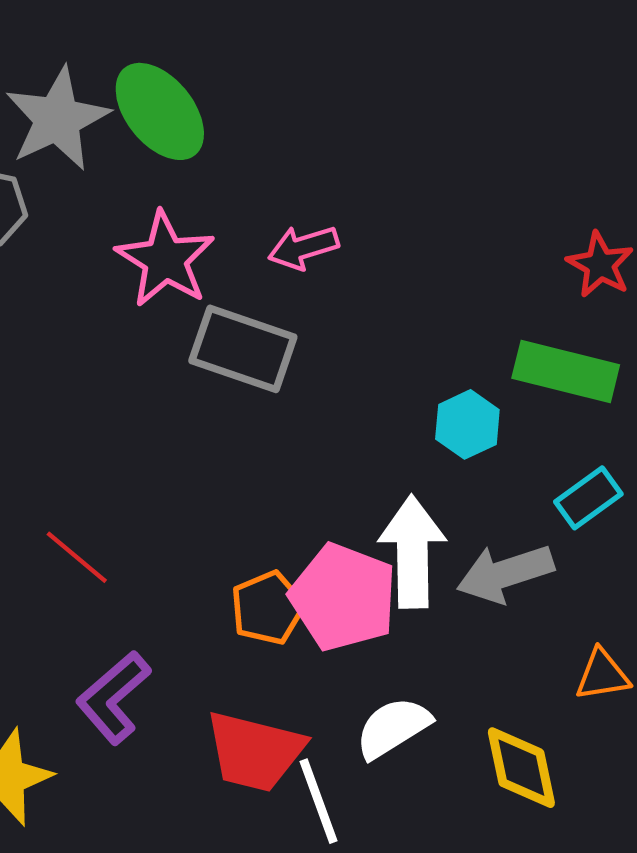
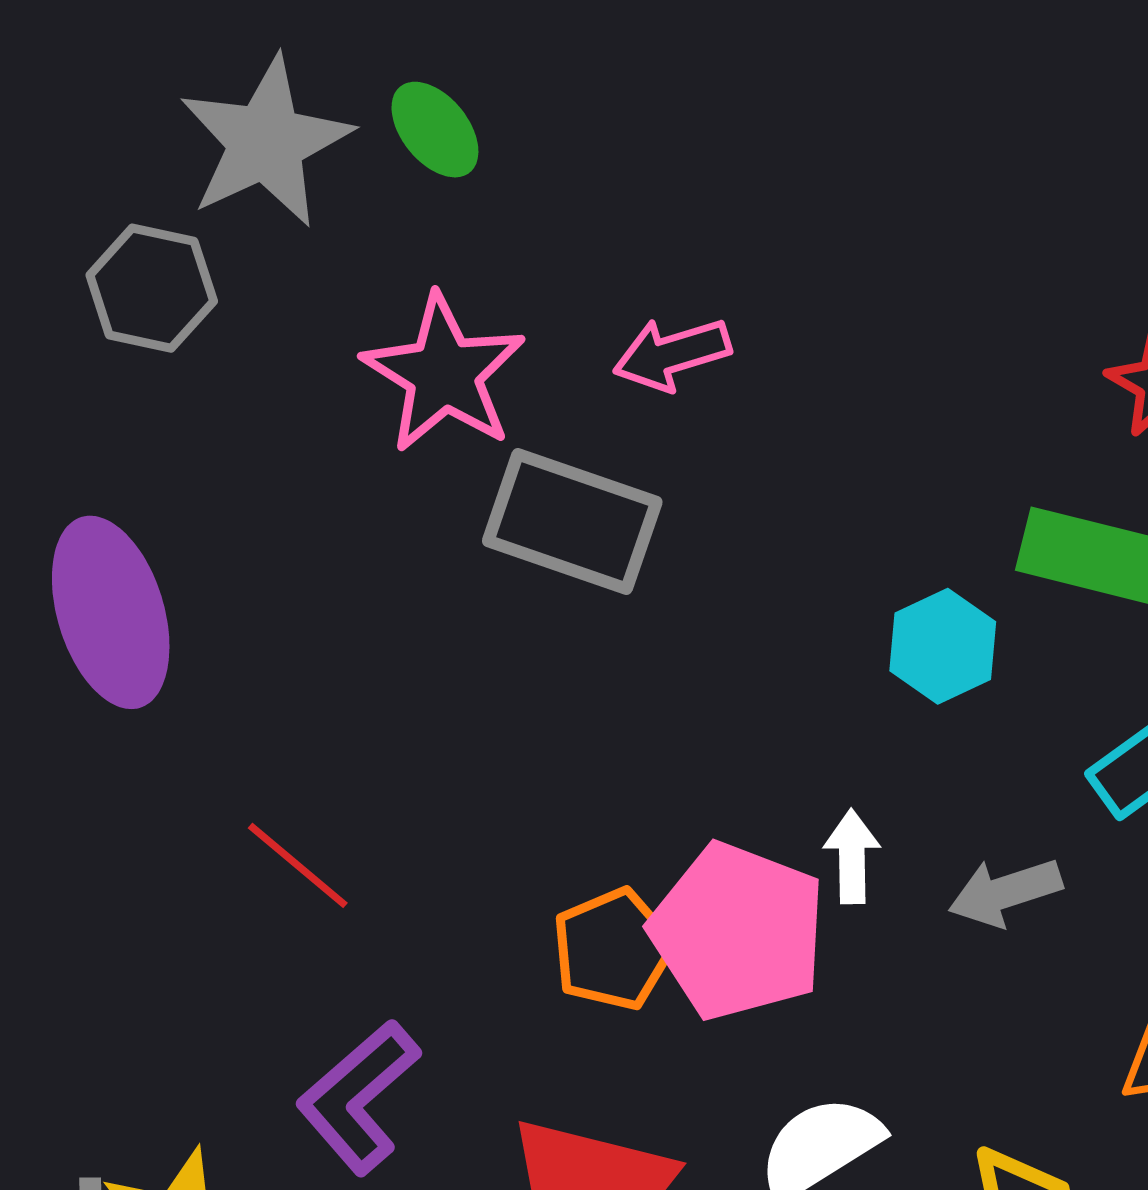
green ellipse: (160, 111) -> (435, 130), size x0.6
white arrow: (412, 552) -> (852, 857), size x0.5
gray arrow: (505, 573) -> (1005, 892), size x0.7

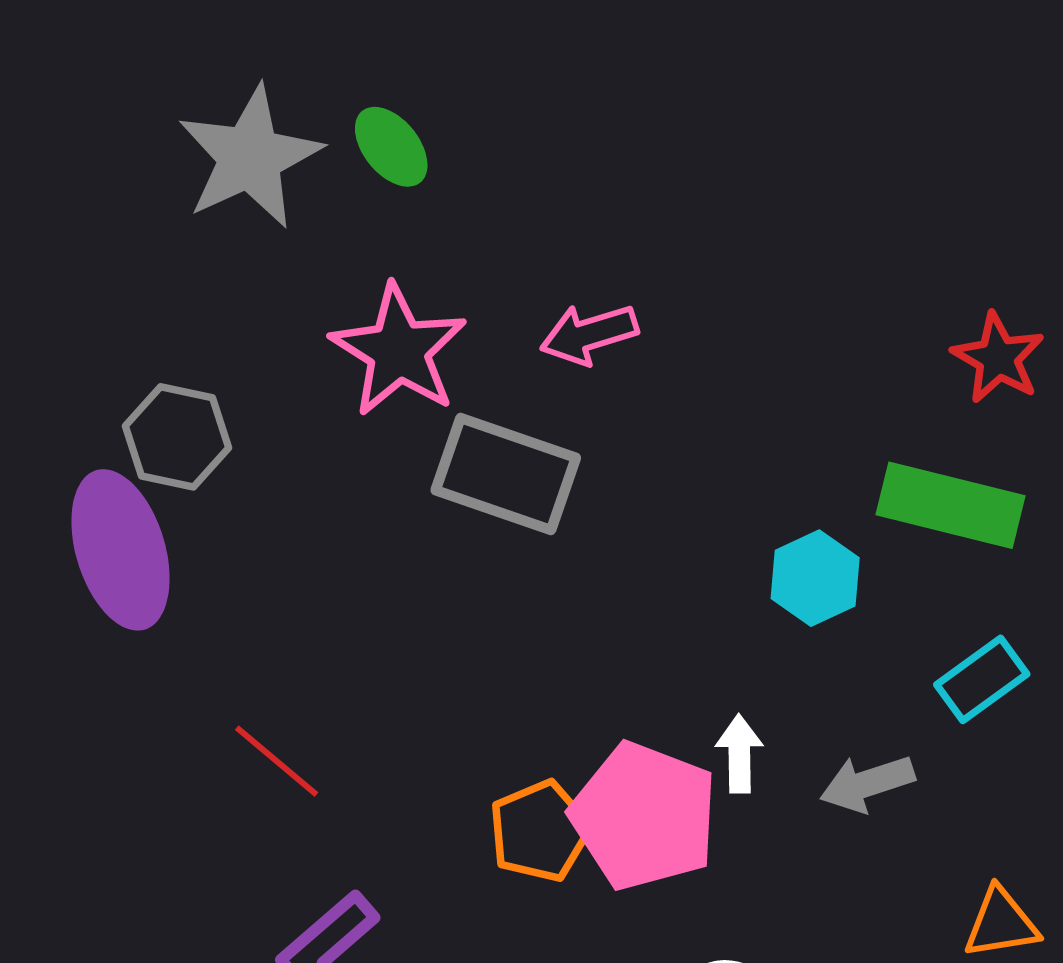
gray hexagon: (152, 288) -> (177, 437), moved

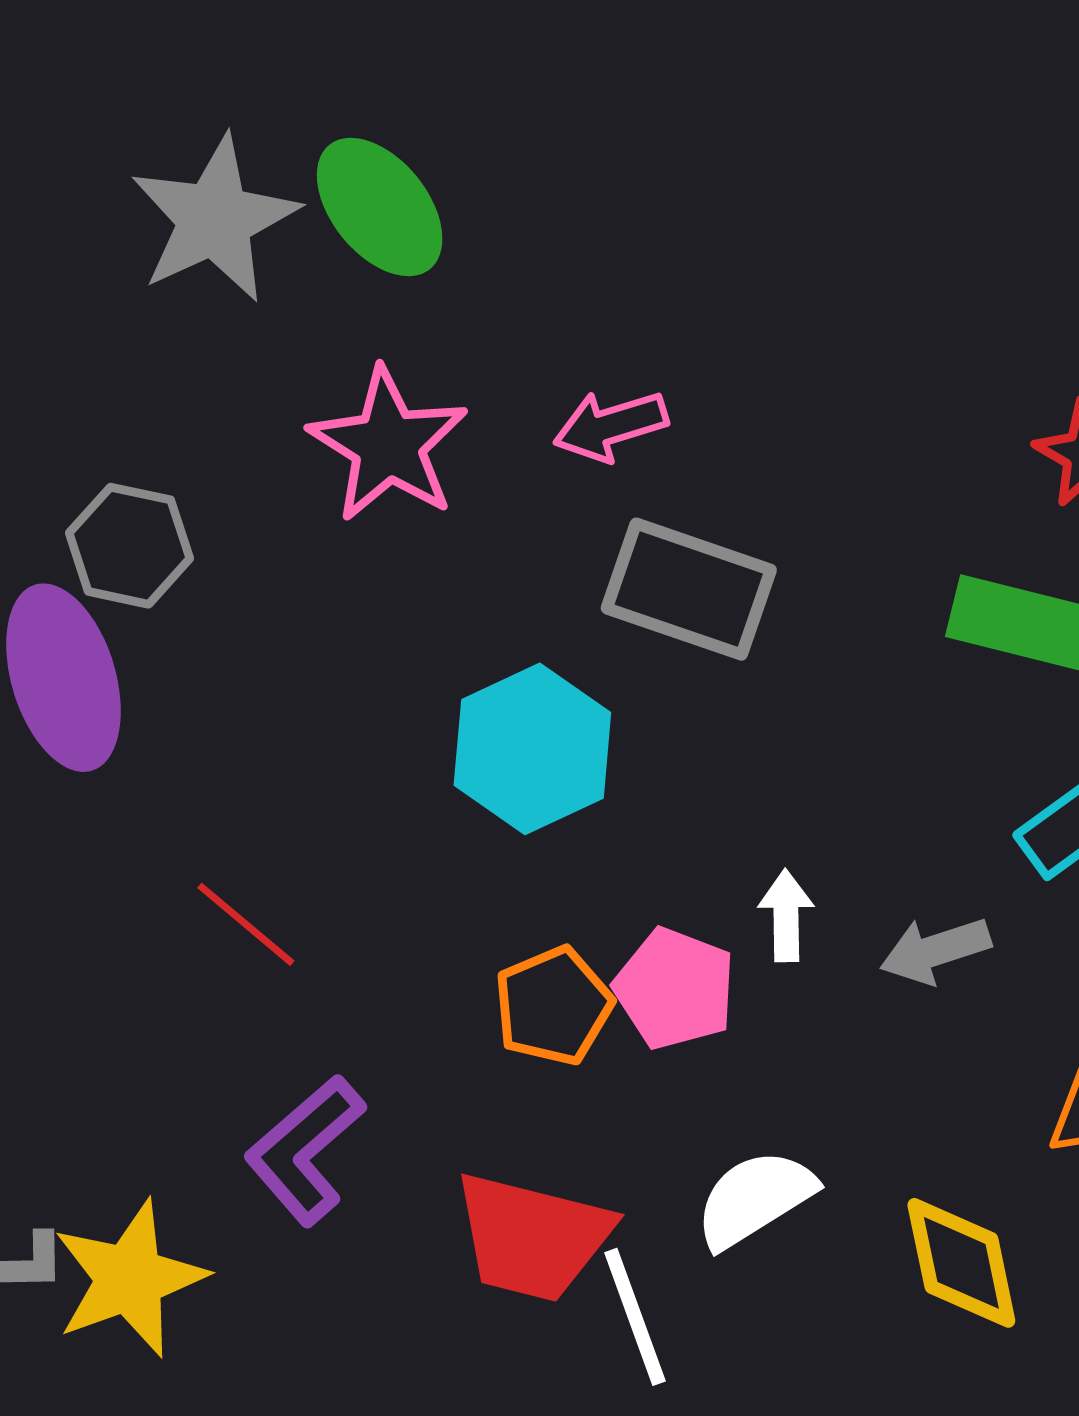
green ellipse: (391, 147) -> (380, 207), size x1.5
gray rectangle: (506, 474) -> (689, 589), moved
cyan hexagon: (815, 578) -> (532, 749), moved, size x1.5
pink pentagon: (644, 816) -> (675, 989), size x0.7

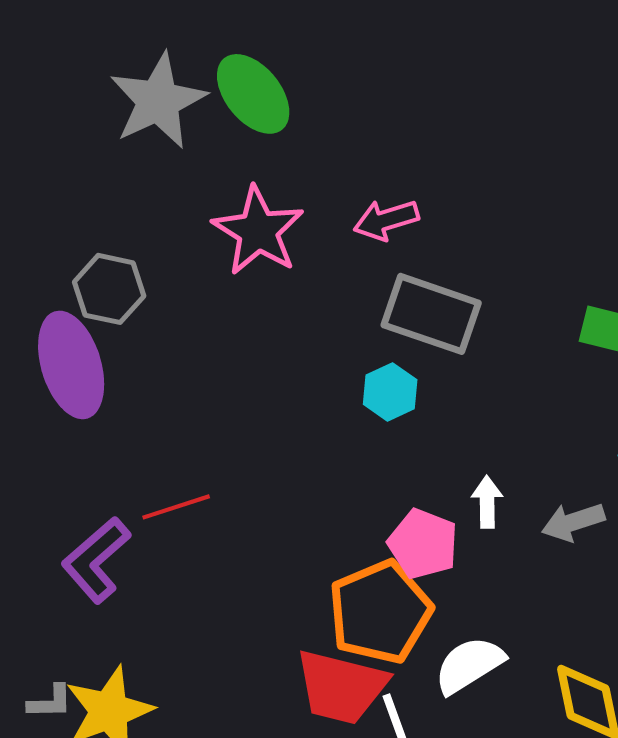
cyan hexagon: (532, 749) -> (390, 392), moved, size x0.6
red line: (246, 924) -> (176, 507), turned -58
orange pentagon: (553, 1006) -> (380, 612), moved, size x1.5
purple L-shape: (305, 1150) -> (96, 560), moved

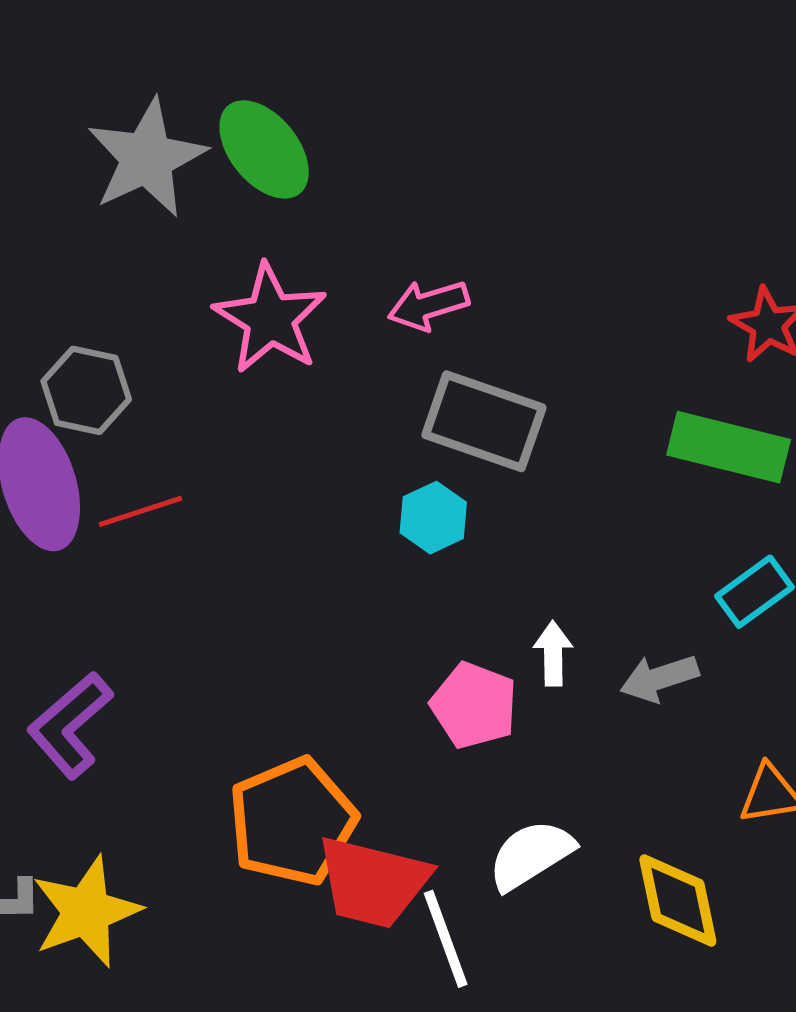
red line: (176, 507) -> (141, 511), moved
orange pentagon: (380, 612) -> (292, 821), moved

